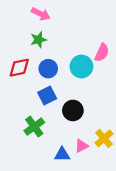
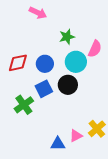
green star: (39, 40) -> (67, 37), moved
black circle: (73, 110) -> (68, 85), moved
green cross: (34, 127) -> (24, 105), moved

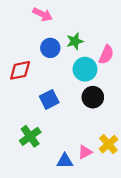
blue circle: (45, 64) -> (50, 48), moved
black circle: (68, 85) -> (93, 97), moved
green cross: (24, 105) -> (30, 136), moved

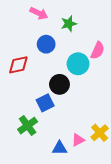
green star: (75, 41) -> (69, 24), moved
black circle: (93, 97) -> (59, 84), moved
blue square: (49, 99) -> (45, 103), moved

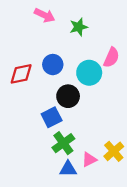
blue circle: (46, 44) -> (53, 65), moved
green cross: (28, 126) -> (63, 143), moved

